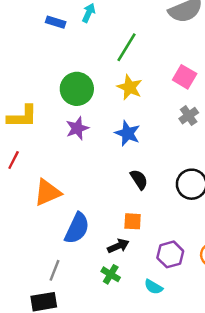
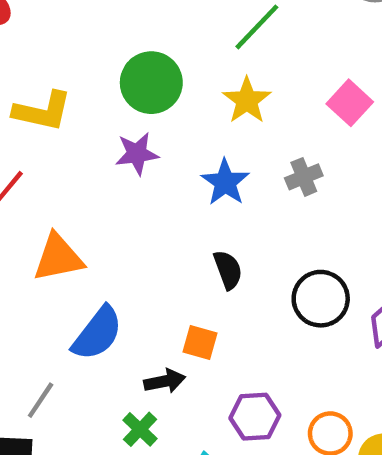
gray cross: (189, 116) -> (304, 177), moved

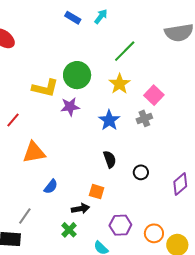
pink square: (350, 103) -> (154, 95), moved
yellow L-shape: (42, 111) -> (45, 88), moved
black circle: (321, 299) -> (141, 172), moved, size x0.6
blue semicircle: (97, 333) -> (51, 187), size x0.6

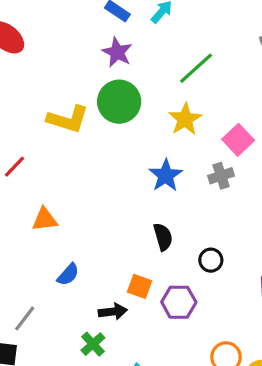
purple star: (70, 107) -> (117, 52), moved, turned 30
orange triangle: (34, 152) -> (45, 219), size x0.7
purple hexagon: (120, 225) -> (179, 302), moved

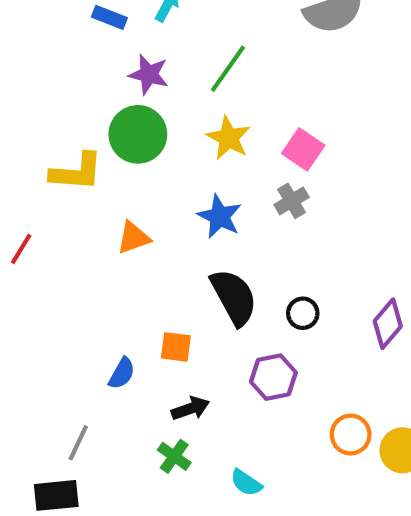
purple star: (117, 52) -> (149, 74), moved
orange triangle: (45, 219) -> (133, 238), moved
black semicircle: (163, 237) -> (234, 297), size x1.6
orange square: (140, 286) -> (176, 347), moved

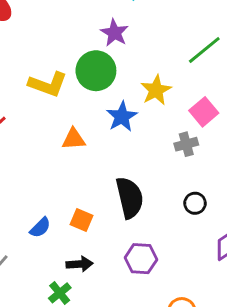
green line: (228, 69) -> (204, 50), moved
blue star: (220, 217) -> (122, 117), moved
black circle: (303, 313) -> (195, 203), moved

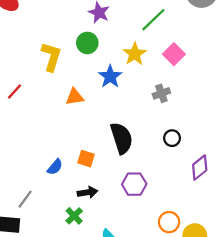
green line: (204, 50) -> (153, 20), moved
green circle: (96, 71) -> (87, 43), size x0.7
yellow L-shape: (48, 84) -> (51, 57), turned -88
pink square: (204, 112) -> (174, 54), moved

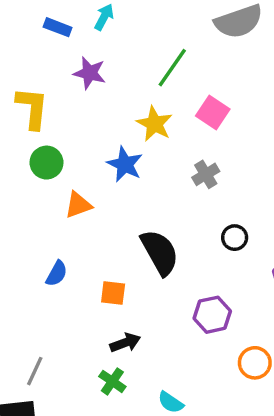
green circle: (87, 43) -> (47, 163), moved
yellow L-shape: (51, 57) -> (32, 108), moved
blue semicircle: (55, 167) -> (57, 274), moved
purple hexagon: (134, 184) -> (212, 315), moved

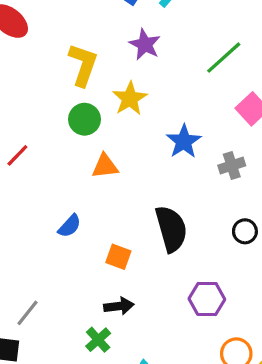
yellow star: (154, 124) -> (130, 99), moved
blue star: (125, 164) -> (184, 141), moved

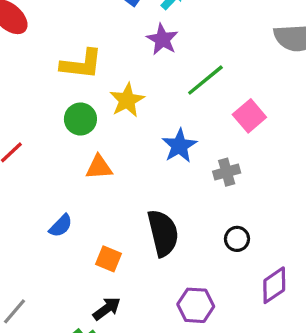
purple star: (145, 44) -> (162, 39), moved
green line: (224, 58) -> (205, 80), moved
yellow L-shape: (83, 65) -> (81, 64), turned 75
black arrow: (119, 306) -> (107, 309), turned -32

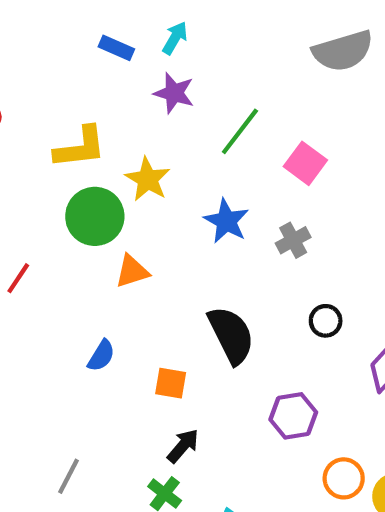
green circle: (80, 119) -> (95, 216), size x1.4

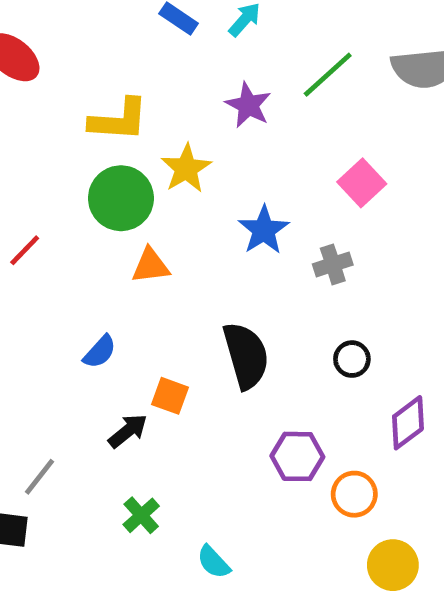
purple star: (174, 93) -> (248, 105), moved
green line: (240, 131) -> (328, 75), moved
black arrow: (183, 446) -> (128, 431), moved
orange circle: (344, 478) -> (354, 494), moved

